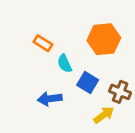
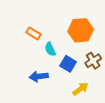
brown cross: (120, 92) -> (93, 61), moved, turned 35

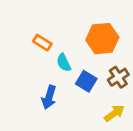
blue arrow: (39, 76) -> (49, 97), turned -66
yellow arrow: (81, 89) -> (114, 113), moved

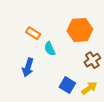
blue square: (86, 81) -> (67, 85), moved
blue arrow: (49, 97) -> (28, 67), moved

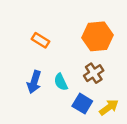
cyan semicircle: (50, 49) -> (61, 82), moved
brown cross: (92, 60) -> (94, 73), moved

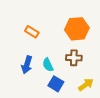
brown cross: (94, 73) -> (74, 58), turned 35
blue square: (82, 104) -> (56, 84), moved

